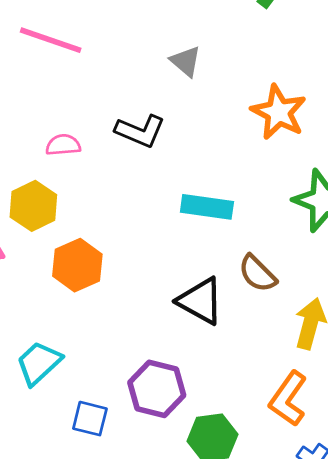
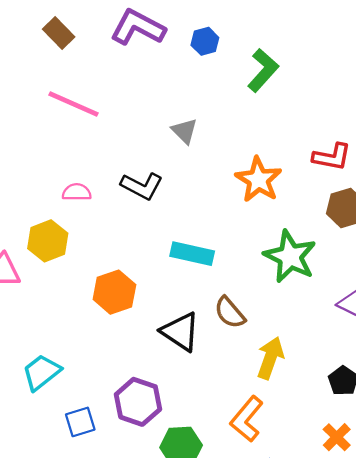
orange hexagon: (77, 265) -> (114, 292), moved
blue square: (90, 419) -> (80, 422), turned -36

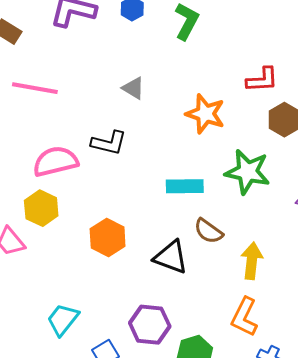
pink semicircle: (77, 192) -> (55, 161), size x1.8
cyan rectangle: (192, 254) -> (185, 186), moved

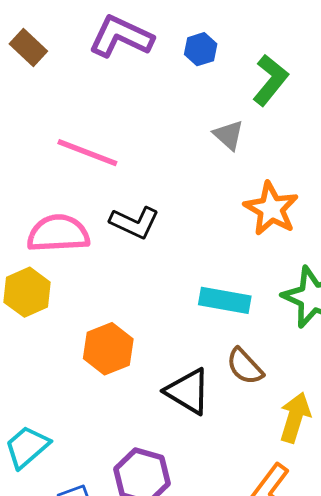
pink line: (35, 88) -> (87, 153), moved
gray triangle: (133, 88) -> (229, 135), moved

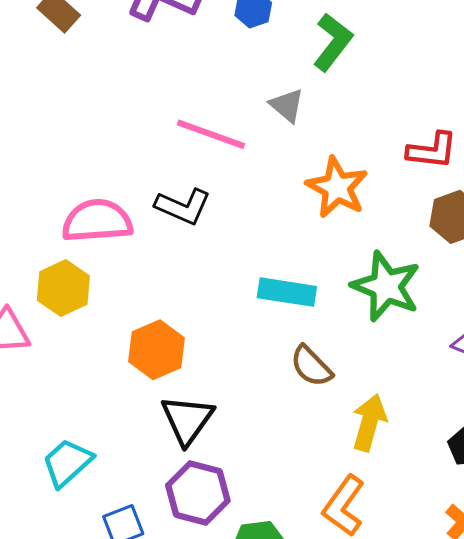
pink line: (87, 153) -> (211, 134), moved
black triangle: (188, 391) -> (187, 420), moved, turned 36

